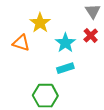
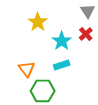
orange triangle: (21, 43) -> (27, 69), moved, turned 36

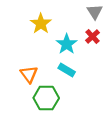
cyan rectangle: (62, 65) -> (67, 70), turned 49

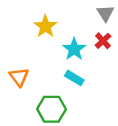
orange triangle: (29, 74) -> (19, 77), moved

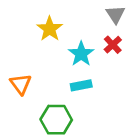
cyan rectangle: (74, 78) -> (81, 85), turned -42

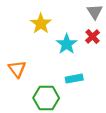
cyan rectangle: (81, 85) -> (74, 79), moved

